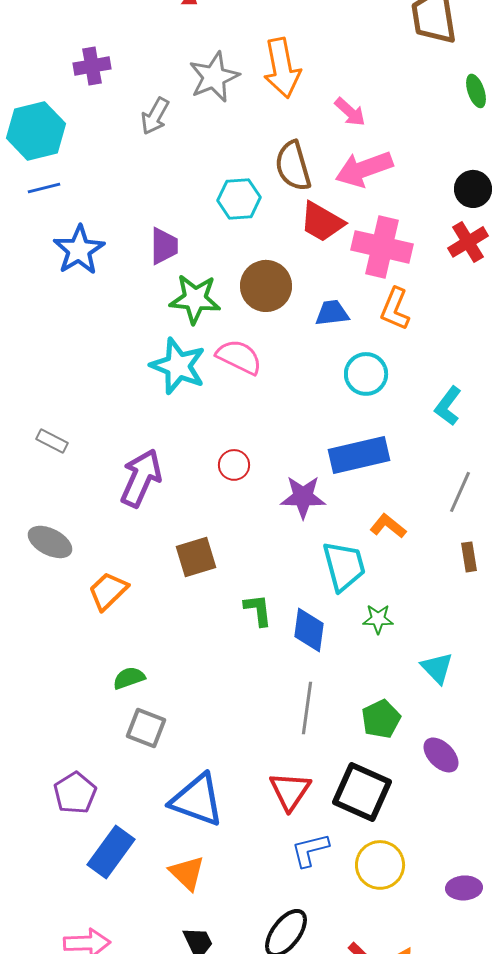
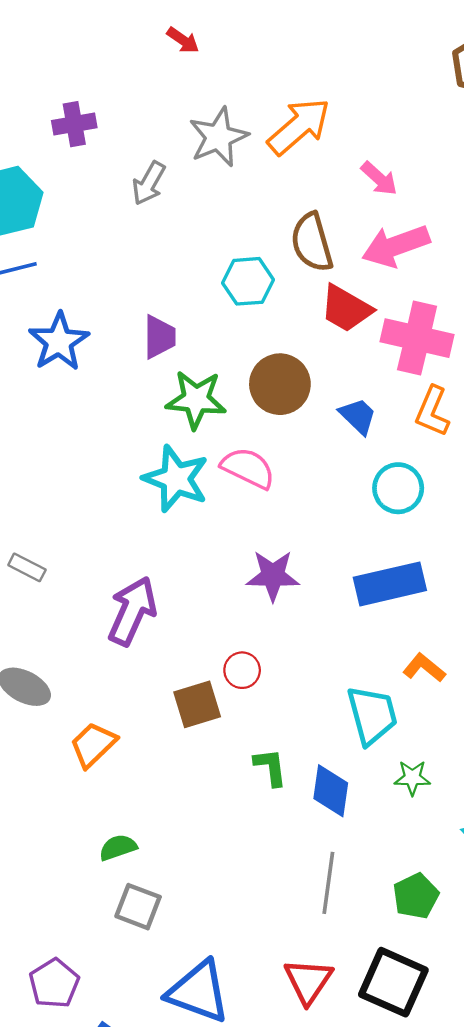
orange arrow: (282, 68) -> (299, 126), turned -120
blue trapezoid: (332, 313) -> (358, 416), turned 51
red circle: (234, 465) -> (242, 670), moved
purple star: (303, 497) -> (273, 576), moved

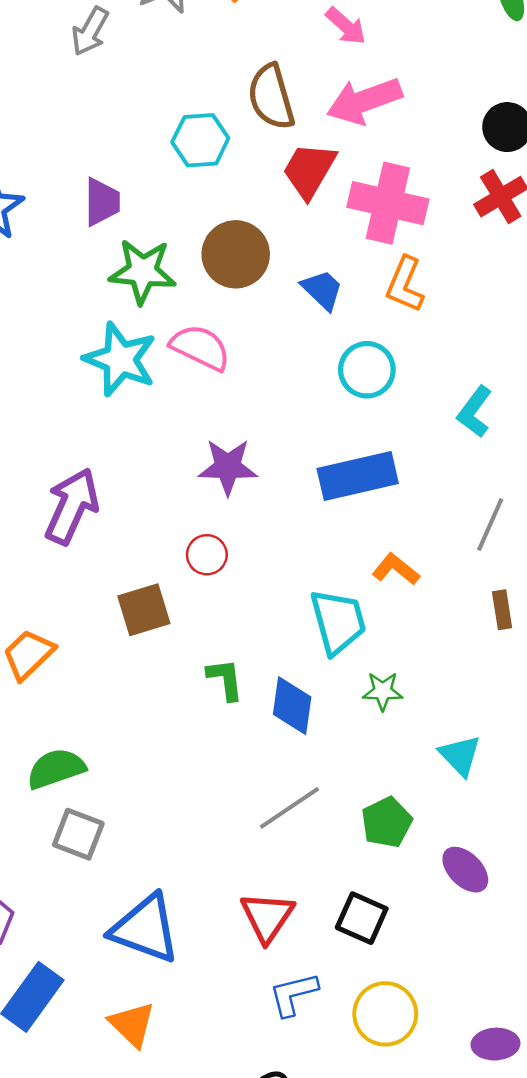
red trapezoid: (346, 309) -> (309, 170), turned 90
red circle: (242, 670) -> (207, 555), moved
green semicircle: (118, 847) -> (56, 769), size x1.4
gray line: (328, 883) -> (290, 808), turned 48
black square: (393, 982) -> (362, 918), size x0.7

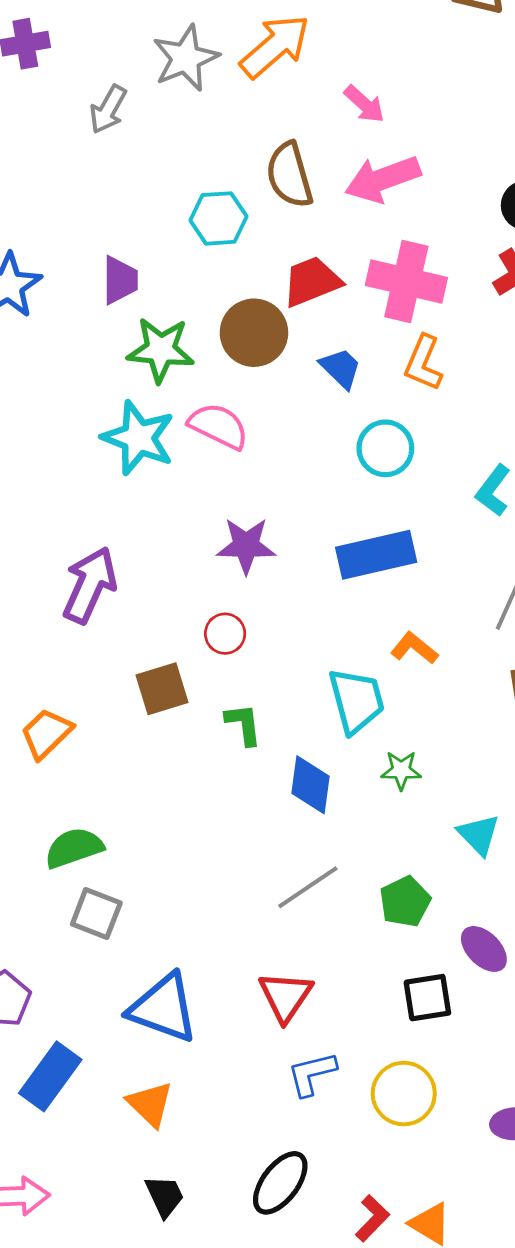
red trapezoid: (309, 170) -> (312, 281), moved, turned 38
green L-shape: (225, 679) -> (243, 724), moved
black square: (362, 918) -> (427, 998), moved, turned -33

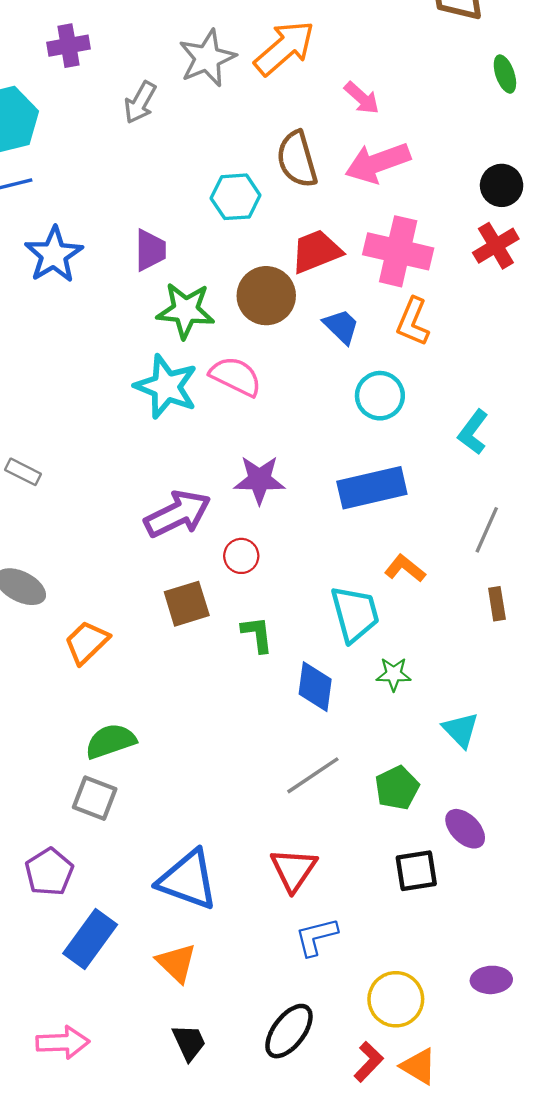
purple arrow: (90, 585) -> (178, 514), moved, turned 40
gray square: (96, 914) -> (95, 798), moved
yellow circle: (404, 1094) -> (396, 999), moved

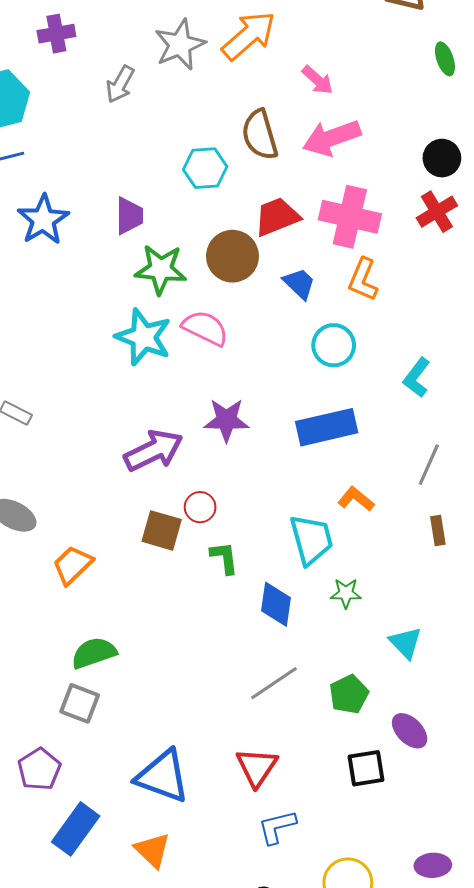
red circle: (241, 556) -> (200, 507), moved
brown square: (187, 604) -> (162, 530), turned 33

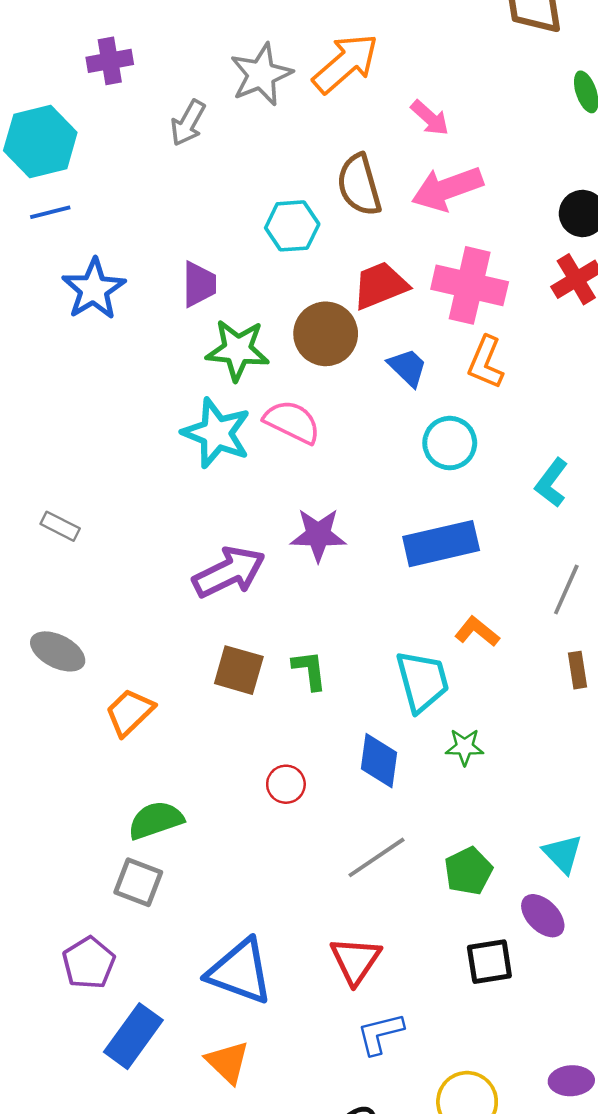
red circle: (200, 507) -> (286, 784), moved
green L-shape: (224, 558) -> (310, 670), moved
cyan triangle: (406, 643) -> (563, 854), moved

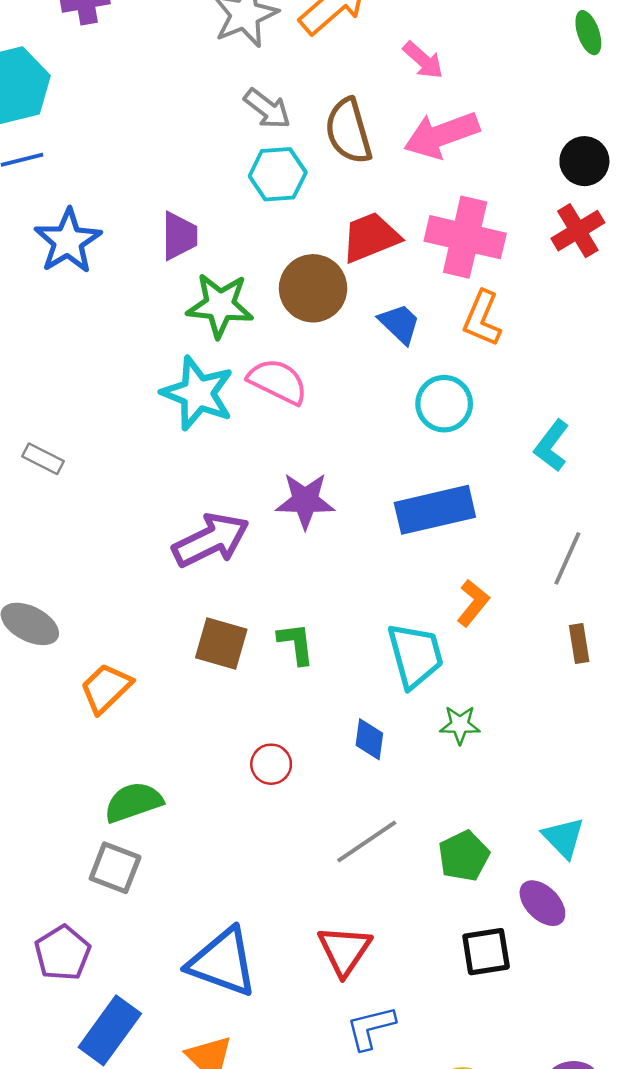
gray arrow: (188, 123) -> (267, 109), moved, turned -81
gray rectangle: (60, 526) -> (43, 459), moved
orange L-shape: (477, 632) -> (473, 603), turned 90
blue diamond: (379, 761) -> (369, 739), size x0.7

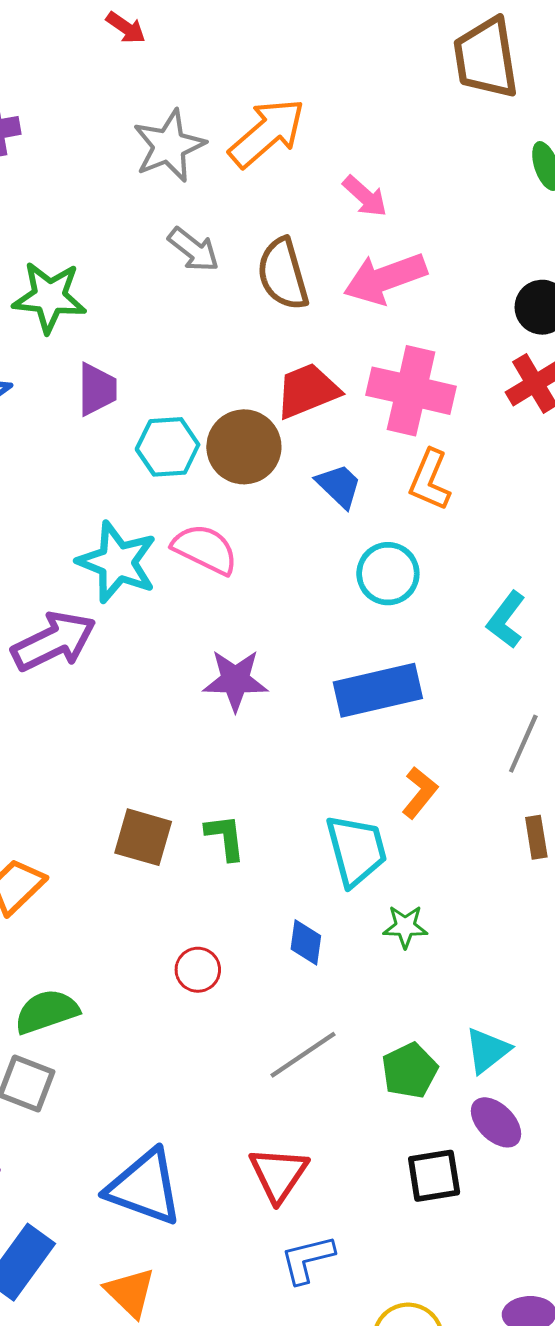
cyan hexagon: (278, 174) -> (168, 447), moved
green star: (220, 305) -> (49, 297), moved
purple arrow: (211, 540) -> (54, 641), moved
cyan triangle: (563, 838) -> (487, 1050), moved, turned 36

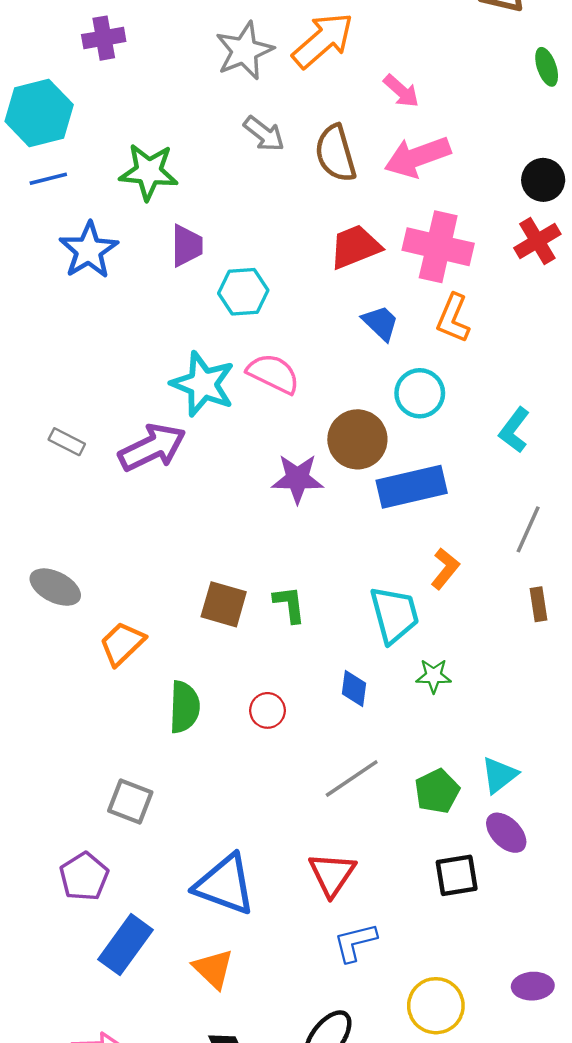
brown circle: (244, 447) -> (357, 439), moved
green semicircle: (47, 1012) -> (184, 707), moved, turned 111

